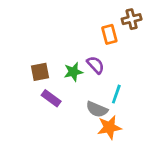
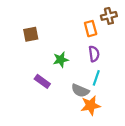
purple semicircle: (96, 65) -> (94, 54), moved, turned 35
brown square: (40, 72) -> (31, 34), moved

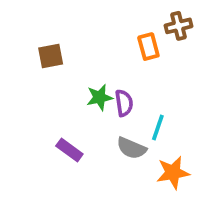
purple semicircle: (94, 54) -> (124, 103), moved
purple rectangle: (42, 81) -> (69, 150), moved
orange star: (91, 105) -> (173, 173), moved

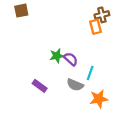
orange rectangle: (148, 47) -> (96, 27), moved
brown square: (51, 56) -> (21, 11), moved
purple semicircle: (124, 103) -> (71, 59), turned -40

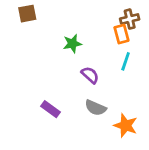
green star: (57, 56) -> (72, 44), moved
cyan line: (90, 73) -> (126, 61), moved
orange star: (99, 99) -> (126, 126), turned 30

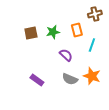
brown square: (27, 14) -> (31, 33), moved
orange rectangle: (121, 34) -> (77, 30), moved
orange star: (126, 126) -> (92, 76), moved

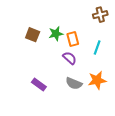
orange rectangle: (77, 30) -> (73, 39), moved
brown square: (31, 33) -> (33, 35), turned 32
orange star: (92, 76) -> (97, 80), turned -30

